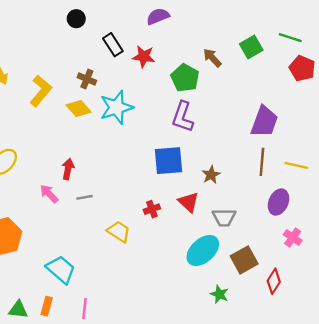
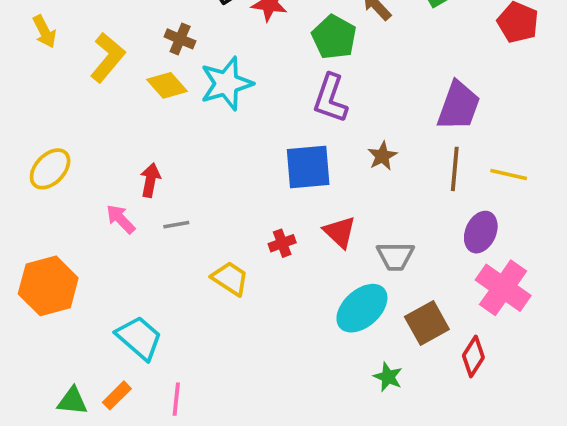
brown star: (211, 175) -> (382, 156), moved
pink cross: (293, 238) -> (503, 288), size x1.8
orange rectangle: (47, 306) -> (117, 395), turned 30

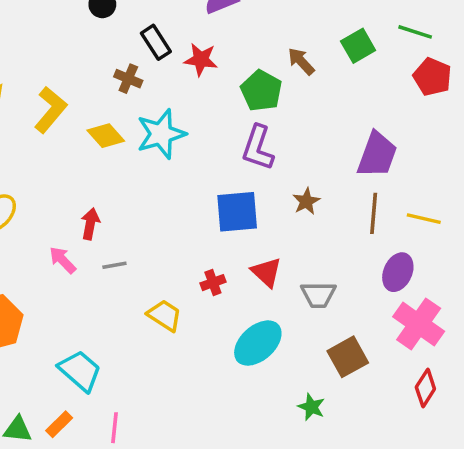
brown cross: (180, 39) -> (128, 79), moved
cyan ellipse: (362, 308) -> (258, 343), moved
red diamond: (473, 356) -> (425, 388), moved

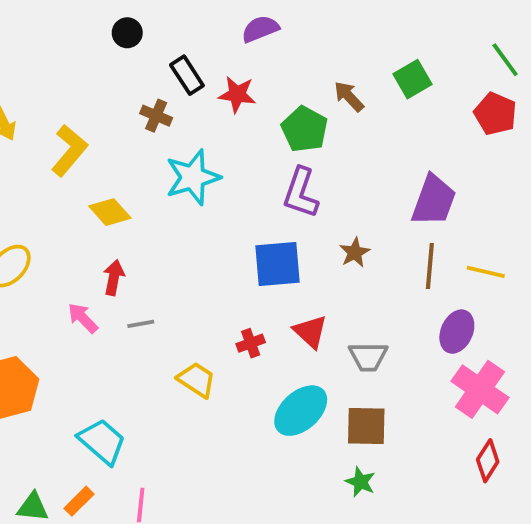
green line: (415, 32) -> (505, 60), moved, turned 36
yellow diamond: (106, 136) -> (110, 212), moved
brown square: (348, 357) -> (366, 426), moved, turned 30

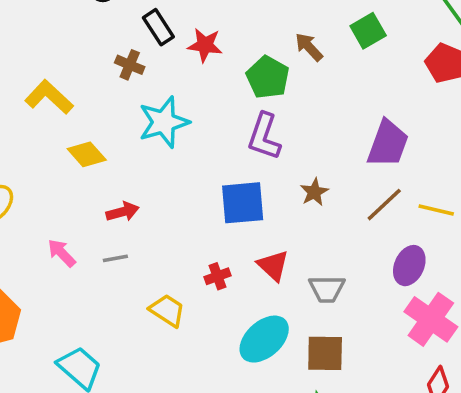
yellow L-shape: (69, 150) -> (49, 97), turned -87
brown line: (430, 266) -> (384, 205), turned 42
red arrow: (114, 278) -> (123, 212), moved, turned 64

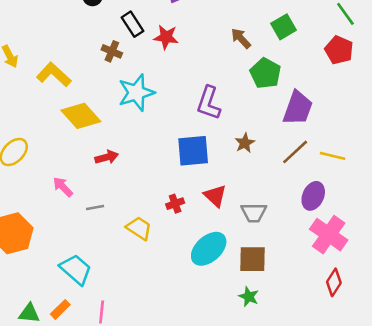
green pentagon: (268, 77) -> (265, 73), moved
yellow diamond: (87, 154) -> (81, 116), size x1.4
gray line: (115, 258) -> (95, 207), moved

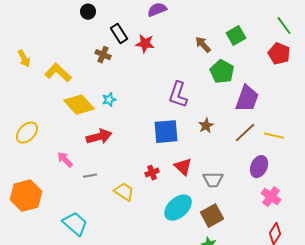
cyan star: (136, 93) -> (109, 100), moved, size x0.5
red arrow: (107, 157) -> (99, 137), size x1.4
pink cross: (329, 235) -> (271, 197), size x0.7
brown square: (253, 259) -> (212, 216), turned -30

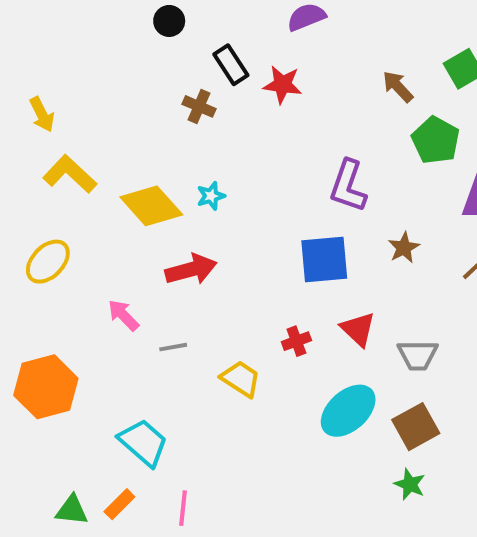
yellow L-shape: (58, 73) -> (70, 174), moved

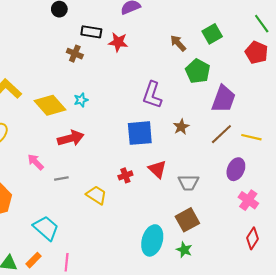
black rectangle: (231, 65) -> (91, 32), turned -48
cyan ellipse: (348, 411) -> (152, 240), moved, turned -32

